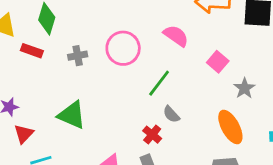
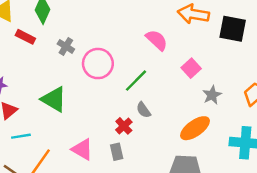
pink circle: (123, 48) -> (98, 64), moved
gray cross: (78, 56) -> (66, 46), turned 35
orange ellipse: (230, 127) -> (195, 128), turned 76

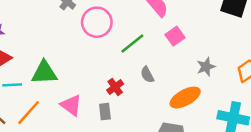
pink square: (191, 68) -> (175, 36), moved
green triangle: (54, 99) -> (44, 73), moved, turned -40
gray semicircle: (143, 110) -> (147, 75), moved

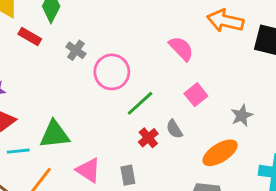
pink square: (175, 36) -> (196, 95), moved
green line: (132, 44) -> (140, 103), moved
red cross: (115, 87) -> (148, 138), moved

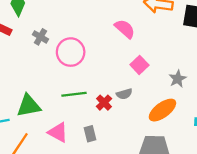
green line: (140, 103) -> (74, 94), moved, turned 40
gray semicircle: (174, 129) -> (124, 94), turned -70

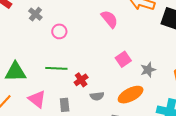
pink circle: (71, 52) -> (59, 31), size x0.6
pink square: (139, 65) -> (123, 59), moved
gray semicircle: (124, 94) -> (97, 96), moved

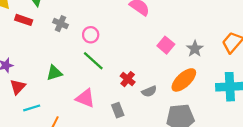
green line: (56, 68) -> (93, 61), moved, turned 55
green triangle: (16, 72) -> (54, 73), moved, size x0.7
pink triangle: (37, 99) -> (85, 98), moved

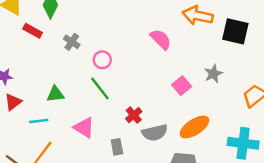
gray star: (195, 49) -> (213, 74), moved
gray semicircle: (149, 91) -> (155, 133), size x1.5
cyan line: (32, 108) -> (39, 121), moved

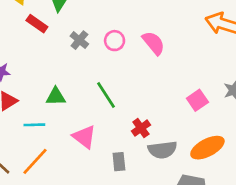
pink semicircle: (161, 39) -> (153, 43), moved
pink circle: (102, 60) -> (115, 41), moved

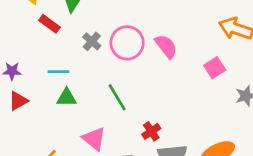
pink circle: (115, 41) -> (127, 43), size x1.6
pink square: (197, 100) -> (215, 68), moved
cyan line: (34, 125) -> (58, 72), moved

